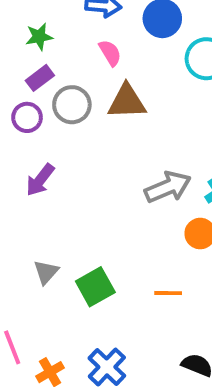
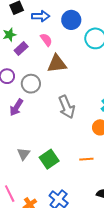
purple rectangle: (40, 78) -> (21, 49), moved
gray circle: (72, 105) -> (31, 84), moved
gray arrow: (168, 187) -> (67, 107), moved, turned 95

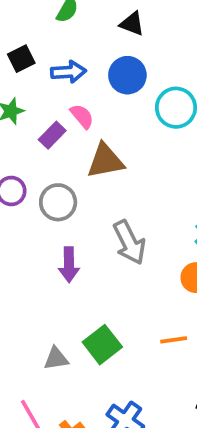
purple rectangle: (21, 49) -> (52, 135), moved
purple arrow: (16, 107) -> (69, 265), moved, turned -30
gray triangle: (23, 154) -> (56, 359), moved, turned 48

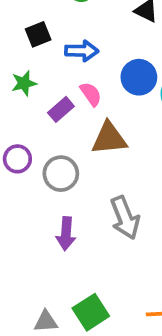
blue circle: (127, 75) -> (139, 77), moved

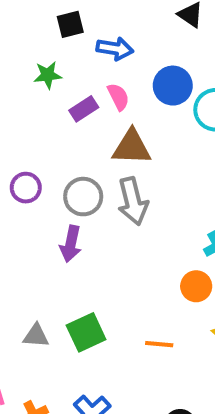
purple circle: (17, 159) -> (26, 188), moved
gray circle: (61, 174) -> (83, 197), moved
gray arrow: (125, 218) -> (133, 201), moved

